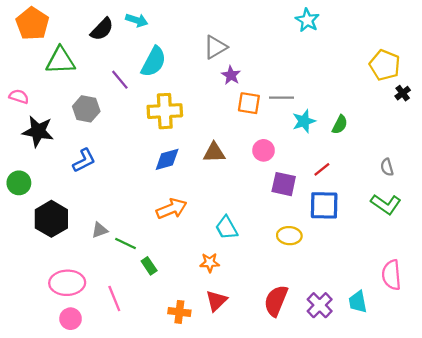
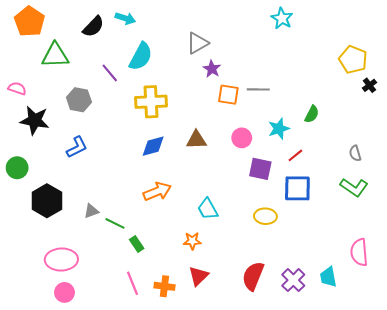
cyan star: (304, 121) -> (279, 129), moved
pink line: (114, 298) -> (133, 283), moved

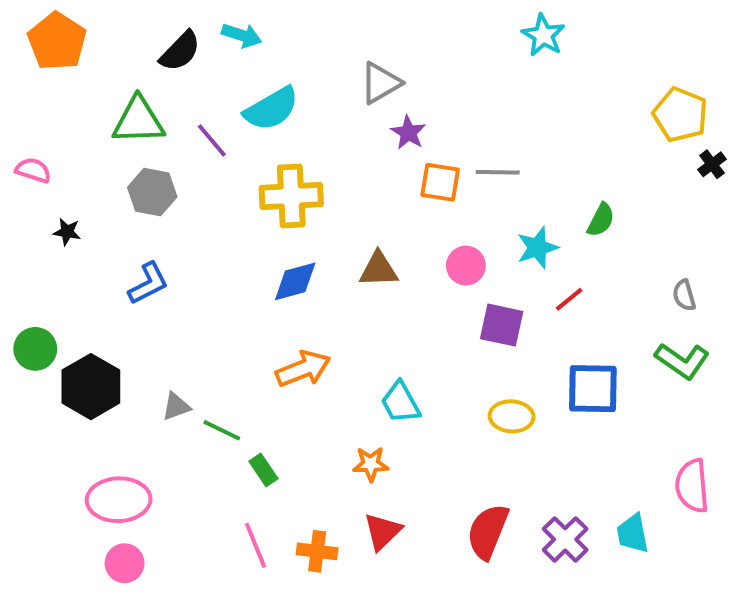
green triangle: (55, 55) -> (138, 121), moved
cyan semicircle: (141, 56) -> (271, 109), turned 32
black star: (35, 120) -> (67, 232), size x0.5
green circle: (17, 168) -> (35, 349), moved
blue square: (297, 188) -> (593, 389), moved

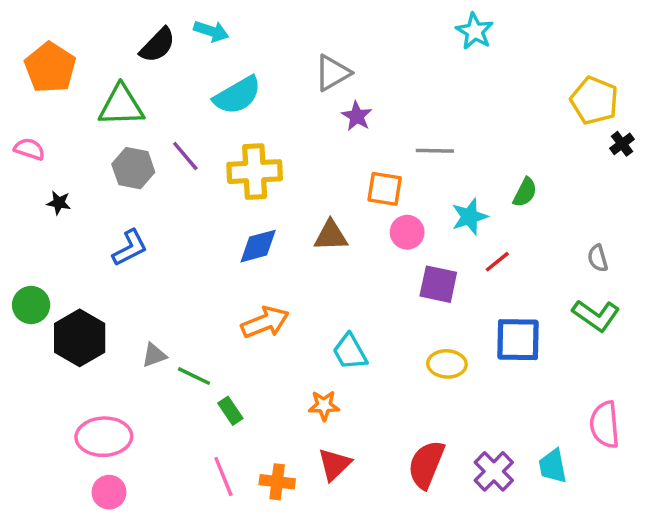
orange pentagon: (57, 41) -> (50, 68), moved
purple line: (212, 140) -> (185, 156), moved
orange square: (440, 182) -> (385, 189), moved

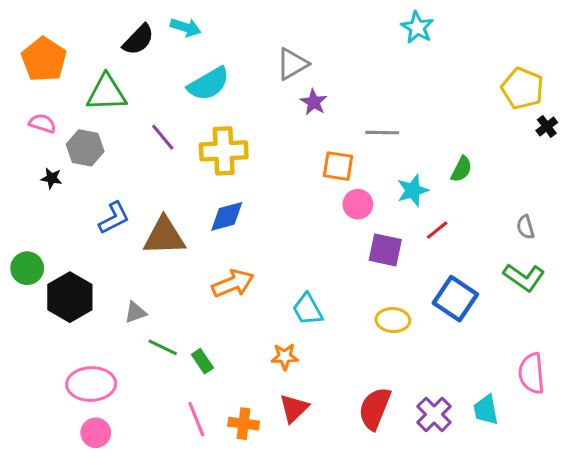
pink semicircle: (29, 149) -> (42, 123), moved
gray hexagon: (133, 168) -> (85, 148), moved
brown triangle: (331, 236) -> (164, 236), moved, size x1.4
blue square: (518, 340) -> (455, 299), turned 33
green line: (194, 376) -> (163, 347), moved

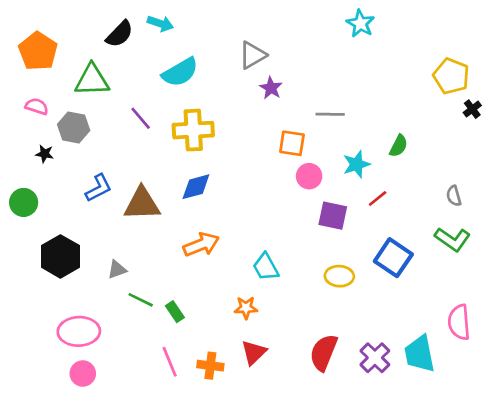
green circle: (27, 268) -> (24, 202), moved
cyan trapezoid: (486, 410) -> (420, 354), size x1.4

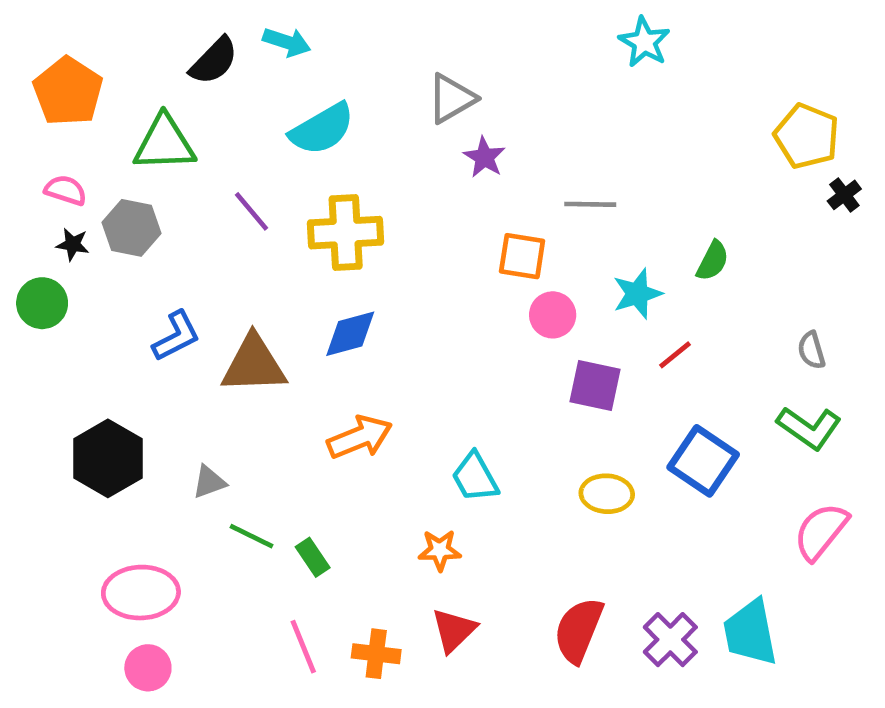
black star: (45, 154) -> (73, 244), moved
green circle: (24, 202) -> (42, 303), moved
pink semicircle: (459, 322) -> (821, 531), moved, turned 44

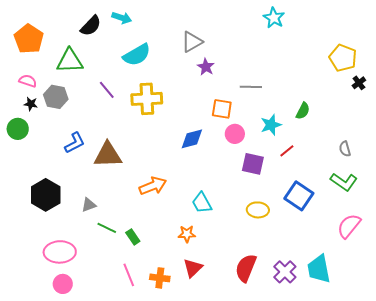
blue diamond: (350, 334) -> (192, 139), moved

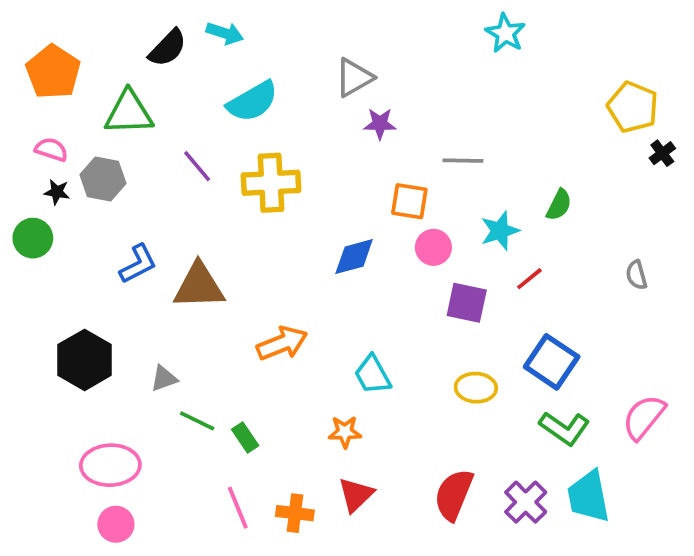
purple star: (206, 67) -> (380, 124), turned -30
green L-shape: (344, 182) -> (564, 428), moved

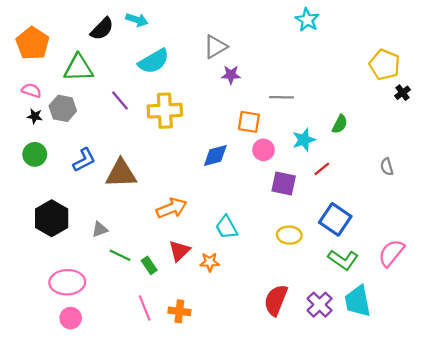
green circle: (33, 238) -> (35, 154), moved
red triangle: (356, 495) -> (179, 251), moved

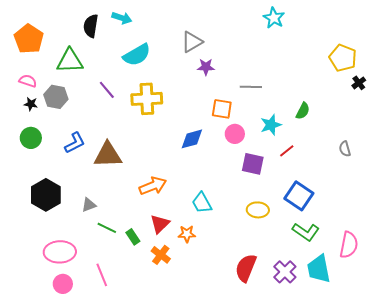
black semicircle: (102, 29) -> (91, 26), turned 145
pink semicircle: (391, 253) -> (349, 245), moved, turned 152
pink line: (145, 308) -> (102, 275), moved
orange cross: (179, 311) -> (161, 255), moved, turned 30

